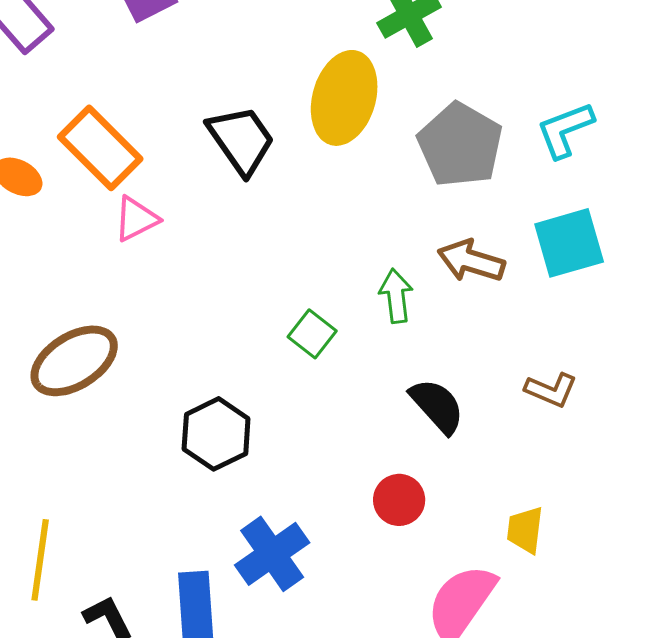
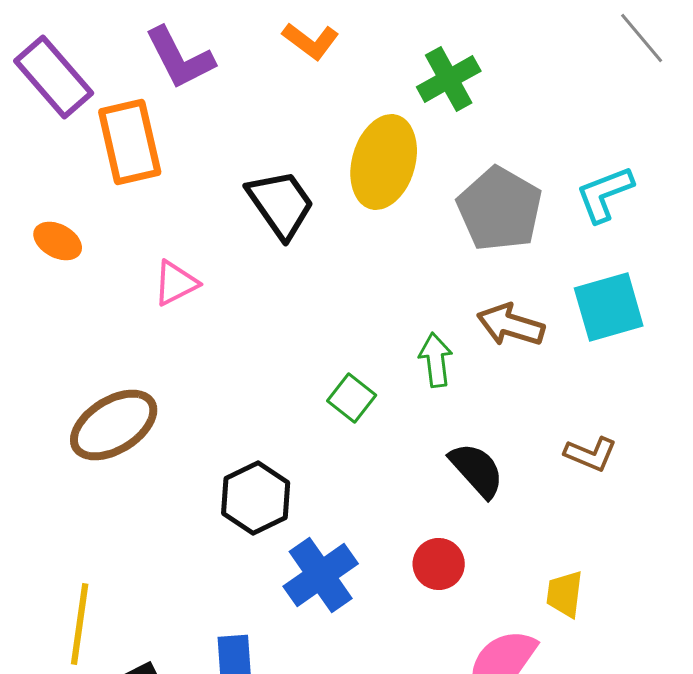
orange rectangle: (100, 148) -> (130, 142), moved, turned 32
blue cross: (272, 554) -> (321, 575), moved

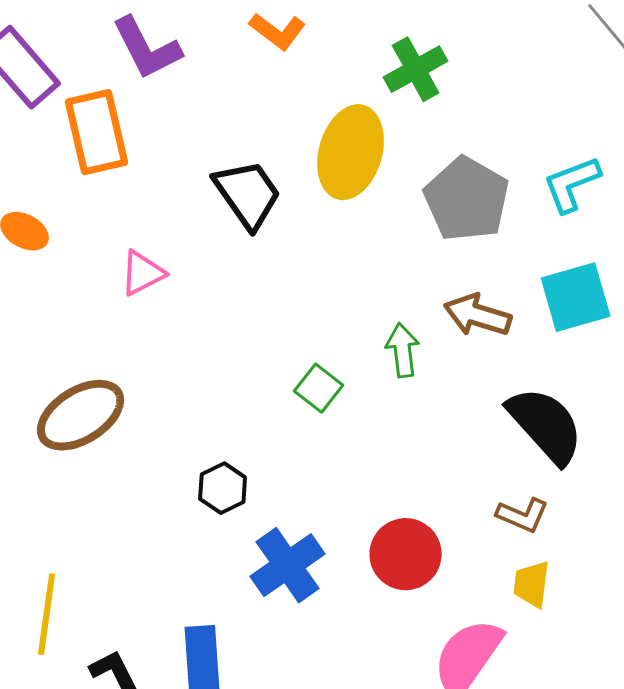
brown L-shape: (591, 454) -> (523, 515), moved
black semicircle: (477, 470) -> (546, 425), moved, size x1.4
black hexagon: (256, 498) -> (223, 488), size x0.7
red circle: (439, 564) -> (406, 554), size x1.4

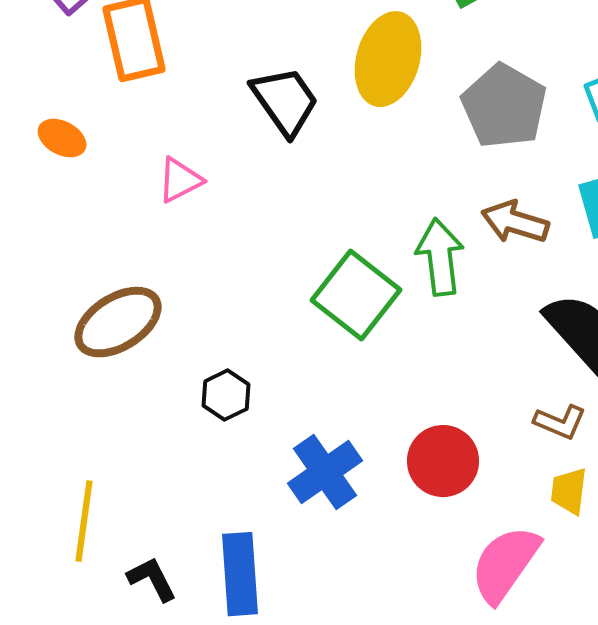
green arrow: (403, 350) -> (440, 257), size x1.4
green square: (319, 388) -> (356, 295), size x1.8
black hexagon: (223, 488) -> (226, 395), moved

